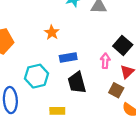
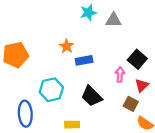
blue rectangle: (68, 57) -> (84, 60), moved
black trapezoid: (77, 83) -> (92, 96), turned -30

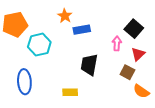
cyan hexagon: (51, 90) -> (39, 45), moved
black trapezoid: (92, 96) -> (89, 65), turned 55

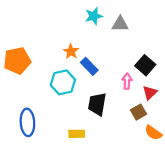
blue rectangle: (82, 30) -> (89, 66), turned 56
cyan hexagon: (39, 45) -> (63, 82), moved
brown square: (127, 72) -> (138, 112), turned 32

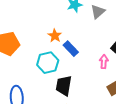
gray triangle: (120, 24) -> (98, 12), turned -42
black trapezoid: (97, 104) -> (64, 86), moved

